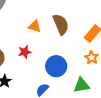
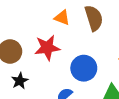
red star: (25, 52) -> (47, 48), size x1.5

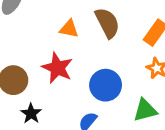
red star: (47, 48) -> (57, 68), turned -30

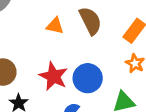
red star: (57, 68) -> (53, 76), moved

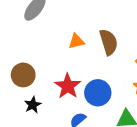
orange triangle: (55, 26) -> (76, 41), turned -35

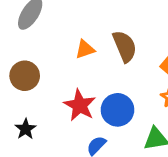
brown circle: (23, 75) -> (25, 76), moved
black star: (33, 105) -> (26, 129), moved

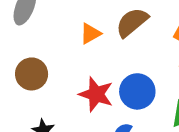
brown semicircle: (125, 46) -> (132, 22), turned -96

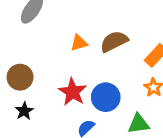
brown circle: (32, 74) -> (20, 77), moved

